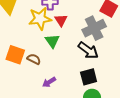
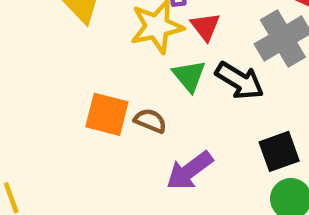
black arrow: (88, 50) -> (240, 81), moved
purple arrow: (49, 82) -> (189, 171), size x1.5

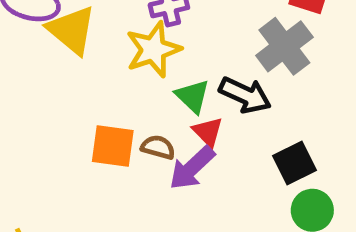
red triangle: (205, 27) -> (208, 132), moved
purple arrow: (189, 171) -> (192, 168), moved

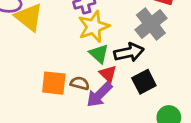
yellow star: (153, 50) -> (94, 27), moved
black arrow: (245, 95) -> (129, 52), turned -36
black square: (294, 163) -> (144, 82), moved

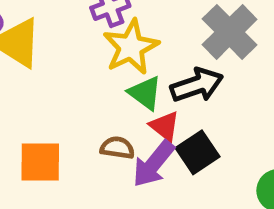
black square: (144, 82) -> (197, 152), moved
orange square: (54, 83) -> (40, 162), moved

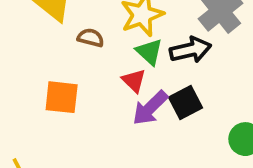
red triangle: (165, 126) -> (134, 81), moved
brown semicircle: (117, 148) -> (91, 38), moved

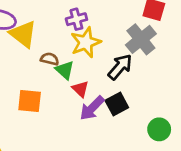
black arrow: (190, 50) -> (120, 67), turned -36
green triangle: (149, 52) -> (65, 70), moved

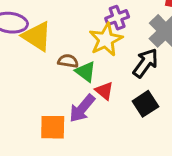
purple cross: (76, 19) -> (117, 18), moved
orange square: (30, 101) -> (53, 127), moved
purple arrow: (92, 108) -> (82, 108), moved

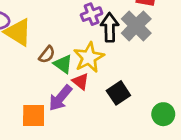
yellow star: (106, 40) -> (89, 57), moved
brown semicircle: (68, 61) -> (47, 55), turned 120
black arrow: (145, 63) -> (110, 27), moved, turned -36

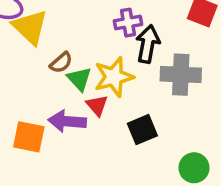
gray cross: (136, 26) -> (181, 75), moved, turned 36
purple arrow: (60, 98) -> (67, 121), turned 44

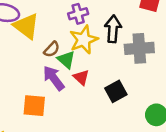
purple cross: (128, 23) -> (78, 14), moved
yellow star: (114, 77) -> (84, 40), moved
purple arrow: (67, 121) -> (54, 78), moved, turned 55

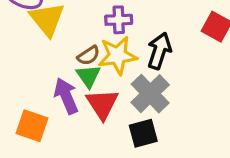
gray cross: (139, 48) -> (150, 94), moved, turned 36
brown semicircle: (52, 49) -> (89, 56), moved
red triangle: (81, 77) -> (102, 104), size x1.5

